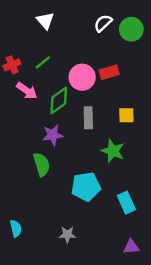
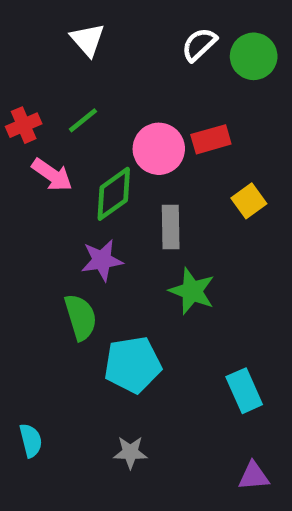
yellow square: (126, 115) -> (249, 201), moved, turned -35
green star: (113, 151) -> (192, 291), moved
cyan pentagon: (86, 187) -> (133, 365), moved

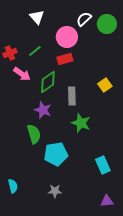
red rectangle: (211, 139) -> (65, 59), moved
pink circle: (159, 149) -> (67, 37), moved
purple star: (102, 260) -> (43, 110), turned 30

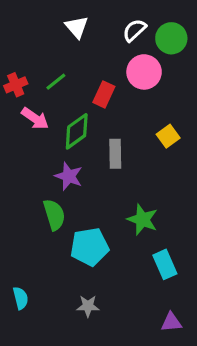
white triangle: (37, 17) -> (77, 27), moved
pink circle: (67, 37) -> (144, 72), moved
red rectangle: (65, 59) -> (104, 94), turned -49
green star: (81, 123) -> (142, 220), moved

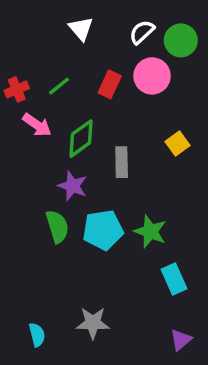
red rectangle: (104, 94) -> (110, 84), moved
cyan pentagon: (90, 247) -> (103, 230), moved
cyan semicircle: (21, 298) -> (37, 335), moved
gray star: (88, 306) -> (93, 323), size x1.4
purple triangle: (171, 322) -> (181, 340), turned -35

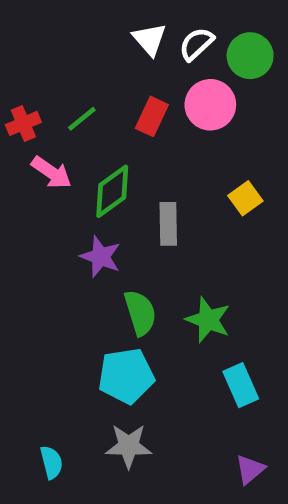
white triangle: (81, 29) -> (150, 39), moved
green semicircle: (57, 226) -> (140, 313), moved
cyan pentagon: (103, 230) -> (126, 376), moved

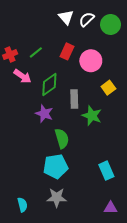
pink circle: (210, 105) -> (91, 61), moved
green star: (208, 320) -> (92, 116), moved
purple triangle: (250, 469) -> (111, 208), turned 40

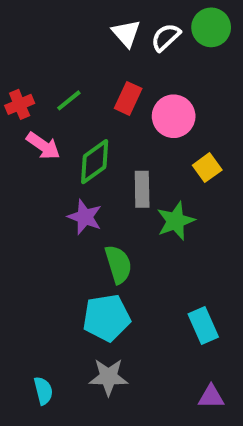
green circle: (111, 24) -> (211, 27), moved
green star: (92, 116) -> (176, 221), turned 30

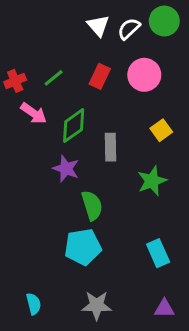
pink circle: (174, 116) -> (144, 75), moved
green star: (176, 221) -> (152, 181), moved
gray star: (108, 377) -> (97, 305), moved

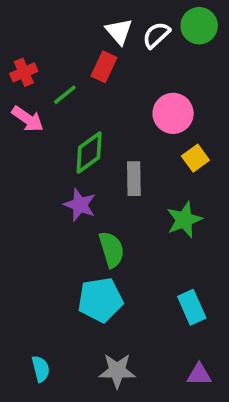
pink circle: (144, 75) -> (173, 113), moved
red rectangle: (100, 76) -> (104, 67), moved
red cross: (15, 81) -> (24, 72), moved
pink arrow: (34, 113) -> (28, 119), moved

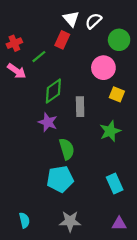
green circle: (199, 26) -> (119, 40), moved
yellow square: (195, 158) -> (117, 94), turned -32

